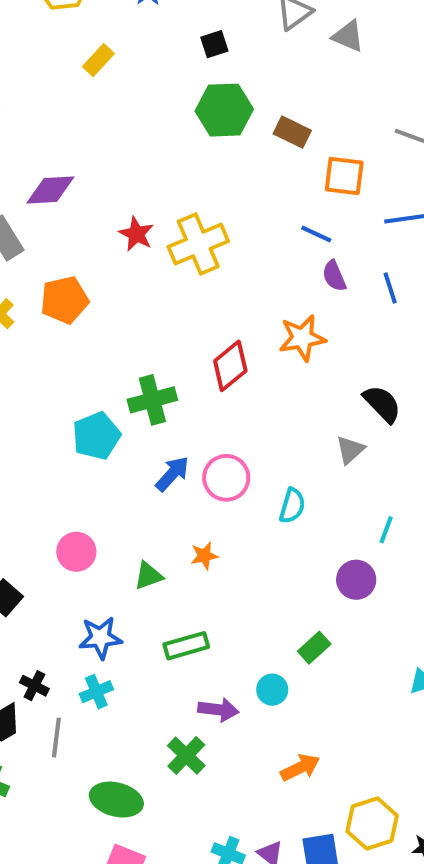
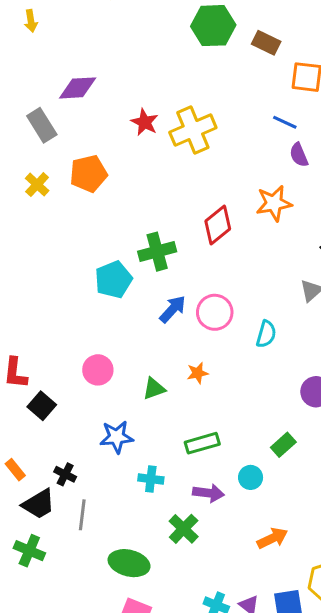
green rectangle: (186, 646) -> (202, 443), moved
cyan cross: (96, 692) -> (151, 479), moved, turned 30

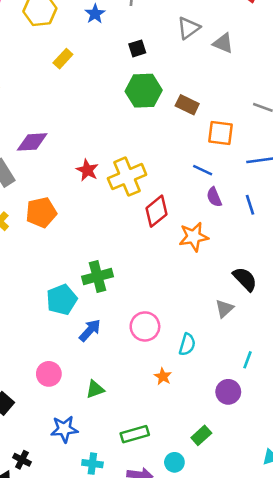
red diamond: (218, 225) -> (156, 211), moved
blue arrow: (173, 309) -> (90, 330), moved
orange star: (198, 373) -> (163, 376), moved, turned -30

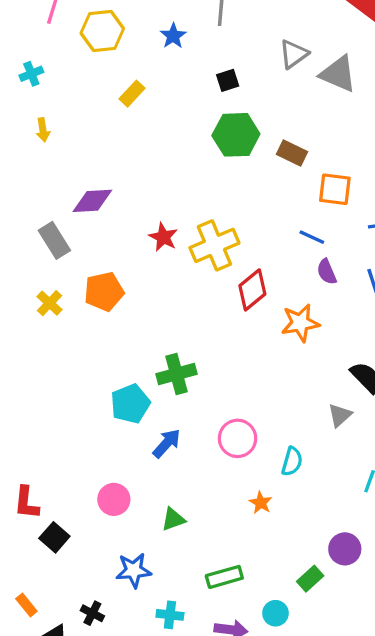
gray triangle: (223, 43) -> (338, 74), size x1.4
purple circle: (228, 392) -> (345, 549), moved
black cross: (22, 460) -> (92, 613), moved

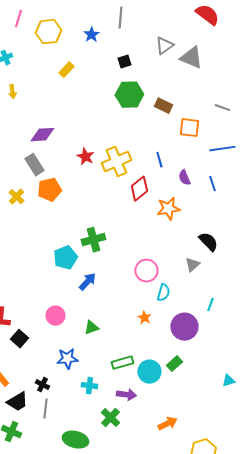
blue line: (312, 237) -> (159, 160), moved, turned 49
gray rectangle: (54, 240) -> (34, 165), moved
pink circle: (238, 438) -> (146, 271), moved
purple circle: (345, 549) -> (184, 327), moved, size x1.4
cyan circle: (275, 613) -> (149, 372), moved, size x1.5

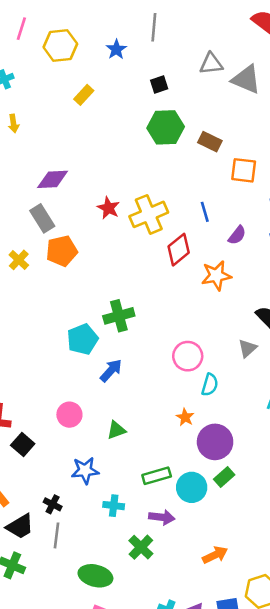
gray triangle: (164, 46) -> (211, 64), turned 30
purple semicircle: (184, 178) -> (237, 235), turned -119
purple circle: (184, 327) -> (215, 442), moved

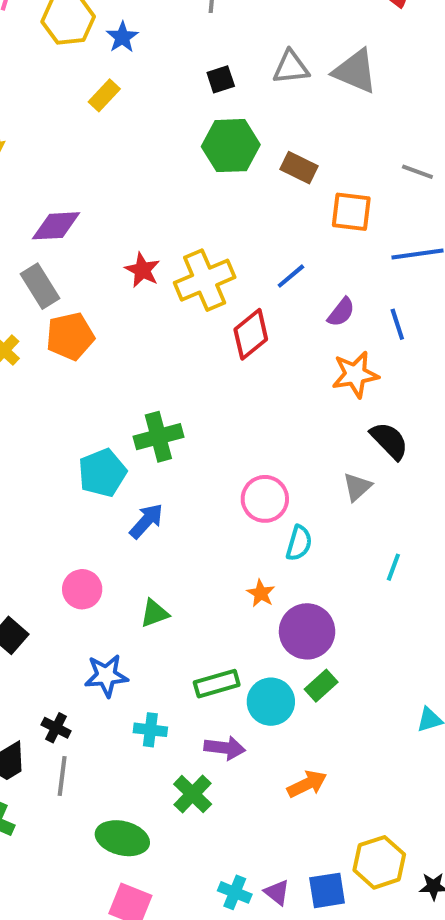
blue star: (116, 49) -> (122, 37), moved
gray triangle: (211, 64) -> (291, 67), moved
blue line: (205, 212) -> (291, 276), turned 66
orange star: (216, 276) -> (355, 374), moved
orange arrow: (215, 555) -> (307, 784), moved

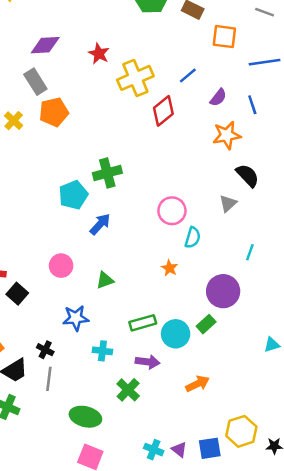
red star: (142, 270) -> (99, 54), moved
purple circle: (307, 631) -> (223, 291), moved

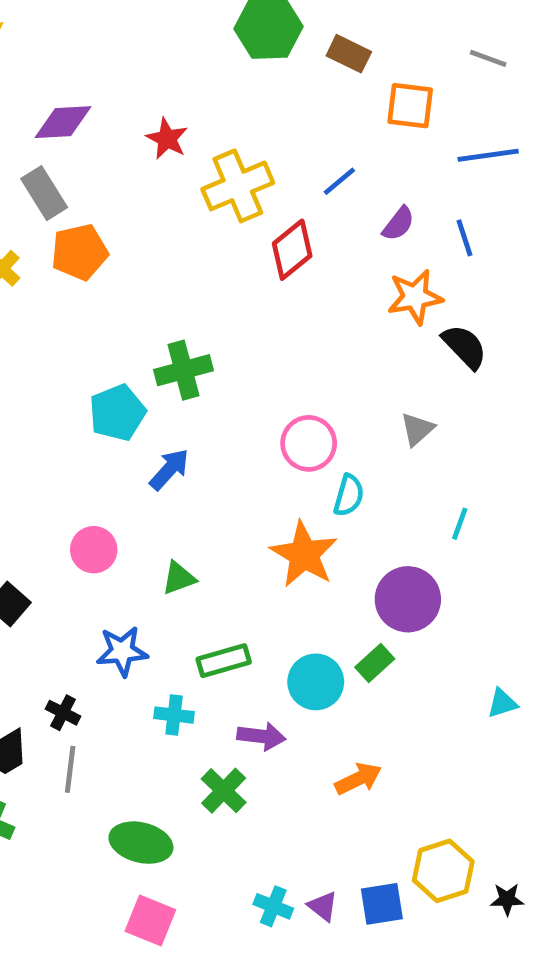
black semicircle: (247, 175) -> (465, 347), moved
orange star: (169, 268) -> (304, 554), size x2.0
green rectangle: (143, 323) -> (224, 661), moved

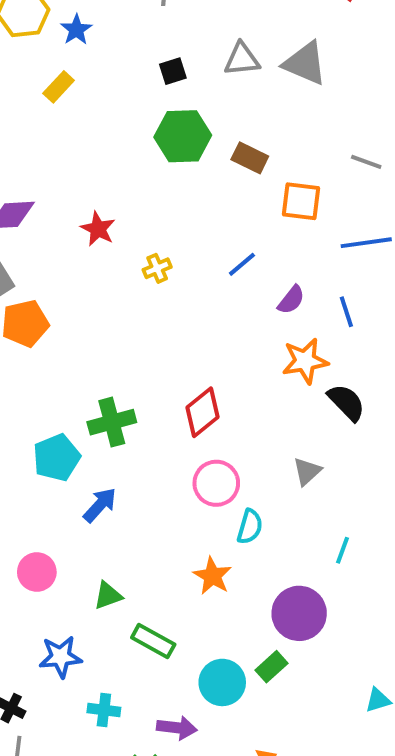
yellow cross: (238, 186) -> (157, 268), size x0.5
red diamond: (292, 250) -> (202, 412), moved
orange star: (304, 554) -> (212, 576), size x0.7
green rectangle: (224, 661) -> (153, 641), moved, turned 45

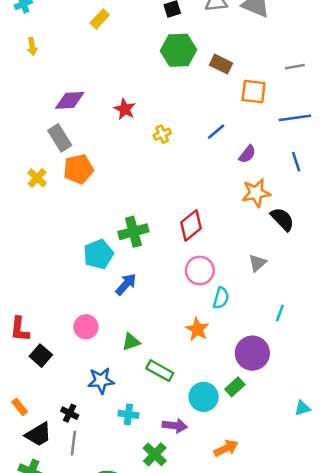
gray line: (366, 162) -> (295, 67), turned -30
blue line: (346, 312) -> (296, 162), moved

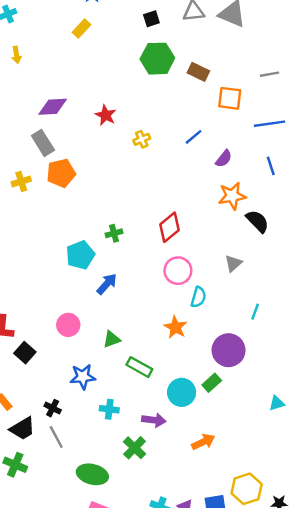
yellow cross: (37, 178) -> (21, 181), turned 30
green cross: (133, 232) -> (114, 233), size x0.6
gray line: (73, 443) -> (56, 437), turned -35

